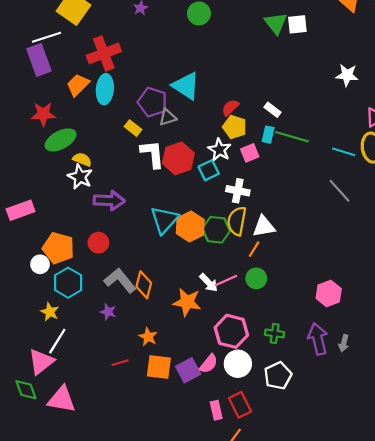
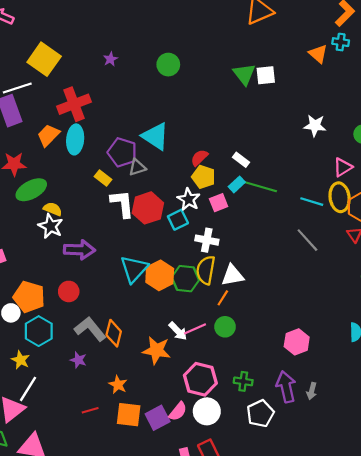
cyan rectangle: (268, 135) -> (237, 184), turned 35
white pentagon: (278, 376) -> (260, 414), moved

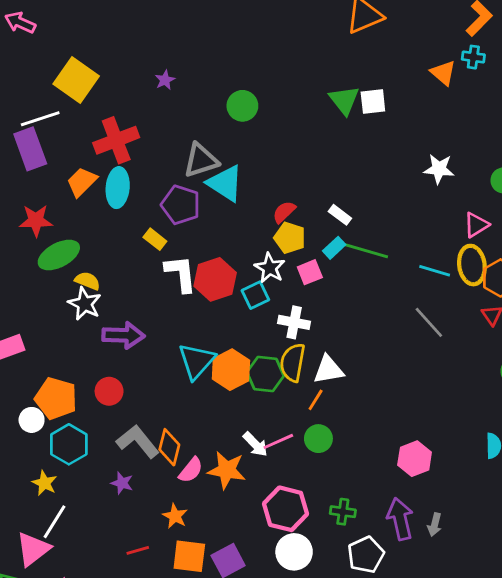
green circle: (168, 65) -> (242, 106), moved
gray triangle: (137, 167) -> (201, 160), moved, size x1.5
pink semicircle: (178, 411) -> (191, 470), moved

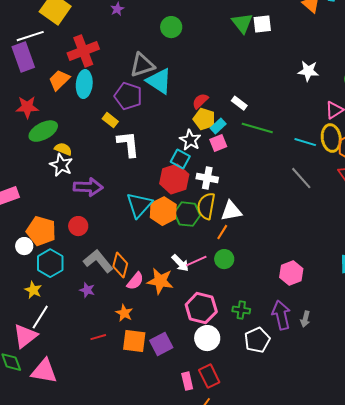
cyan rectangle: (334, 248) -> (218, 126), moved
red hexagon: (215, 279) -> (174, 179), moved
cyan square: (255, 295) -> (180, 159), turned -36

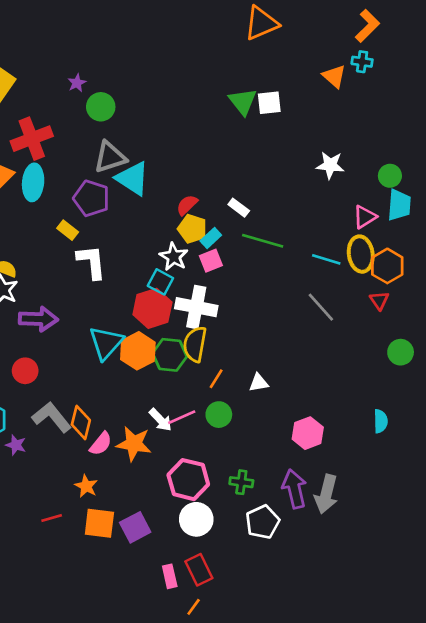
green circle: (171, 27) -> (101, 107), moved
white cross: (207, 178) -> (196, 307), size x1.4
white triangle: (231, 211) -> (259, 383), moved, size x0.7
purple star: (87, 290) -> (16, 445), moved
gray arrow: (305, 319) -> (326, 494), size x1.8

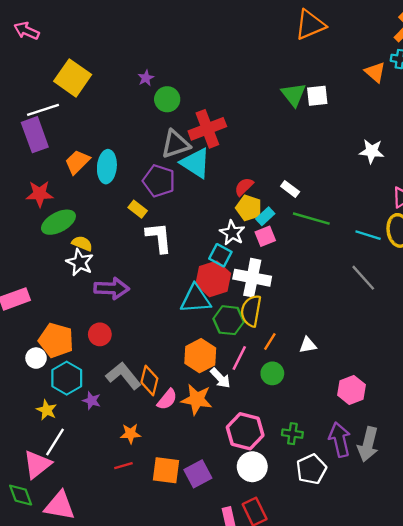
red cross: (32, 139) -> (207, 129), moved
cyan triangle: (106, 343) -> (196, 299), moved, turned 44
orange hexagon: (138, 351) -> (200, 356), moved
pink line: (182, 417) -> (239, 358), moved, turned -40
orange star: (86, 486) -> (131, 434), moved, turned -30

